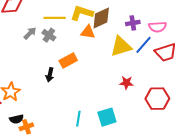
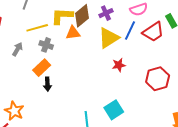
purple cross: (133, 23) -> (106, 13), moved
gray cross: (49, 35) -> (46, 45), moved
orange rectangle: (68, 60) -> (42, 68), moved
red star: (126, 83) -> (119, 65), moved

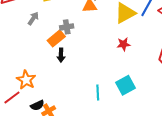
gray cross: (46, 45) -> (67, 27), moved, turned -32
red star: (119, 65) -> (124, 44), moved

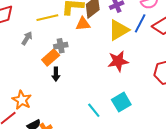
red star: (124, 44) -> (118, 61), size x1.5
cyan line: (98, 93) -> (94, 110), turned -35

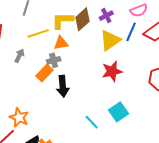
orange triangle: (83, 24) -> (61, 43), moved
black arrow: (56, 74) -> (63, 86), moved, size x1.5

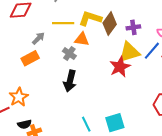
brown diamond: (83, 19) -> (110, 24), turned -30
gray cross: (54, 60) -> (69, 54), turned 32
red star: (112, 71) -> (120, 67), moved, turned -30
orange rectangle: (44, 73) -> (30, 58), moved

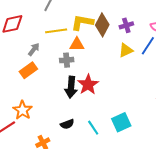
yellow triangle: (129, 52) -> (126, 50), size x0.7
gray cross: (69, 54) -> (67, 60), turned -32
red star: (120, 67) -> (88, 85), moved
black semicircle: (24, 124) -> (67, 124), moved

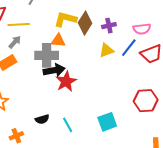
yellow line: (56, 31) -> (19, 24), moved
gray cross: (67, 60) -> (47, 55), size x1.6
black arrow: (71, 87) -> (54, 70), moved, turned -110
cyan square: (121, 122) -> (107, 122), moved

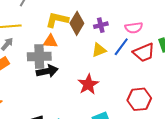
red star: (66, 81) -> (88, 84), moved

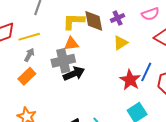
brown diamond: (77, 23) -> (94, 21), turned -30
blue line: (121, 47) -> (146, 72), moved
red star: (88, 84) -> (130, 80), moved

